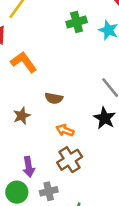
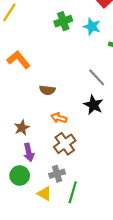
brown star: (22, 116) -> (22, 128), moved
gray cross: (49, 191) -> (57, 174), moved

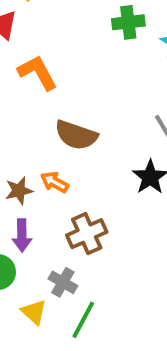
brown semicircle: (47, 90) -> (76, 135), size x1.5
orange arrow: (59, 118) -> (55, 182), moved
gray cross: (57, 174) -> (63, 282), turned 35

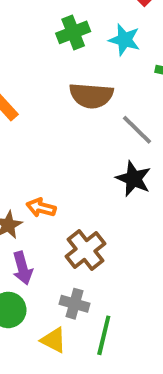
brown semicircle: (76, 135) -> (91, 96), moved

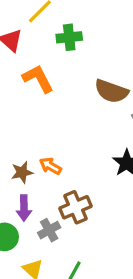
green cross: (73, 32) -> (69, 37), moved
gray cross: (74, 304) -> (49, 230), moved, turned 30

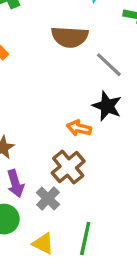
orange arrow: (50, 166) -> (79, 128), moved

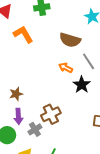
orange arrow: (79, 128) -> (66, 68), moved

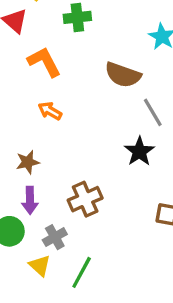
orange arrow: (66, 68) -> (50, 111), moved
gray cross: (35, 129) -> (55, 237), moved

